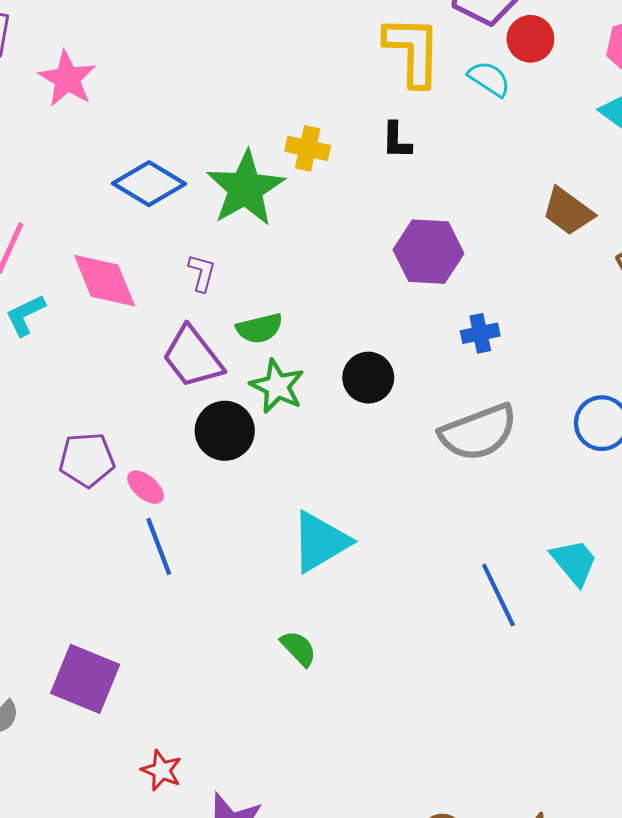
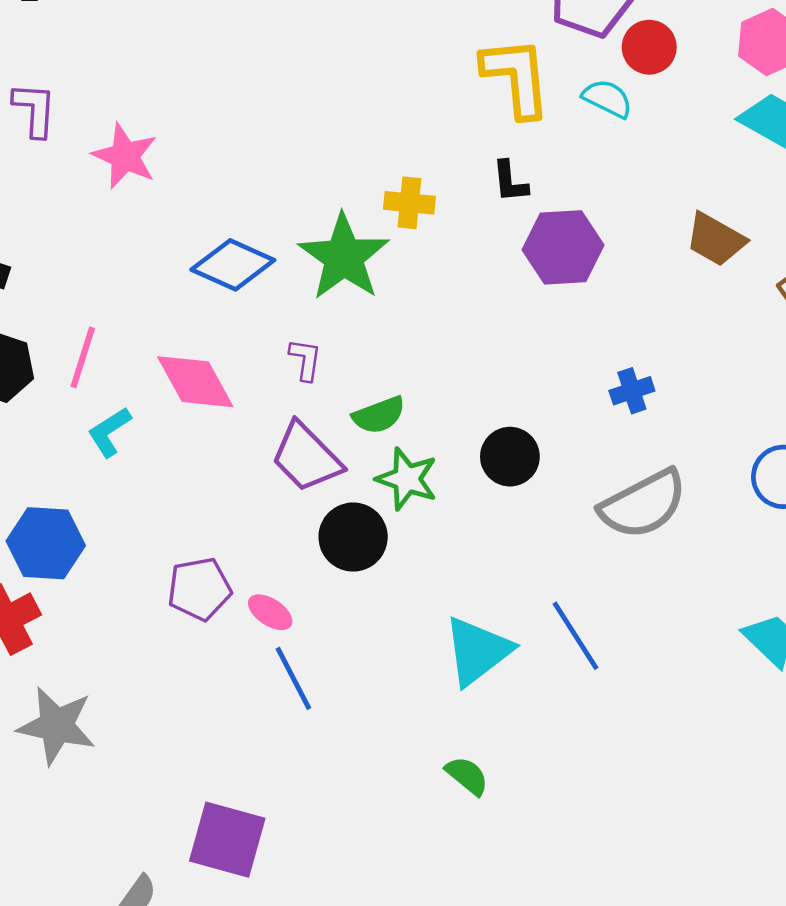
purple hexagon: (428, 252) -> (563, 247), moved
blue line: (498, 595) -> (575, 636), moved

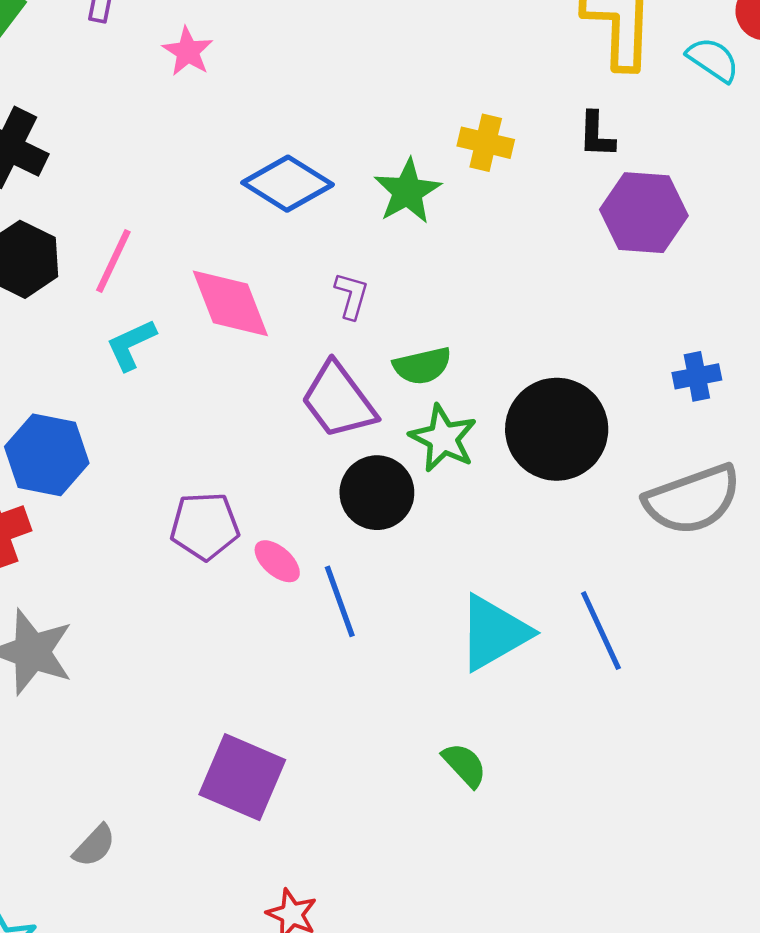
pink star: (125, 156) -> (188, 51), size x0.7
green star: (344, 257) -> (407, 191), size x0.7
black circle: (510, 457) -> (557, 429), size x1.6
blue line: (293, 678) -> (340, 601), moved
purple square: (227, 840) -> (242, 777), moved

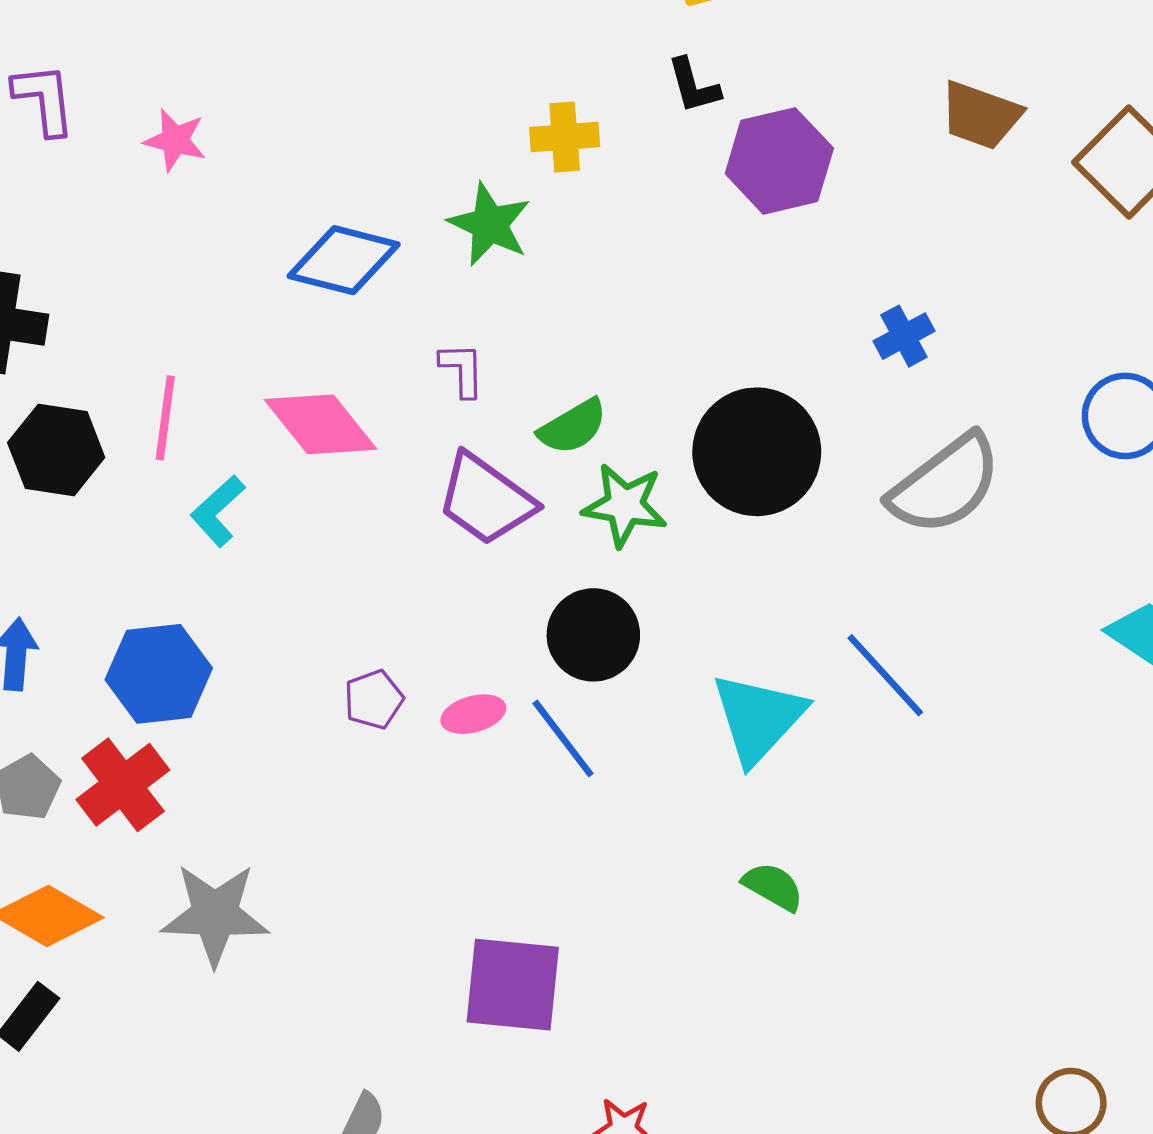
black circle: (377, 493) -> (593, 635), moved
purple pentagon: (205, 526) -> (374, 699), size x0.7
pink ellipse: (277, 561) -> (473, 714), turned -39

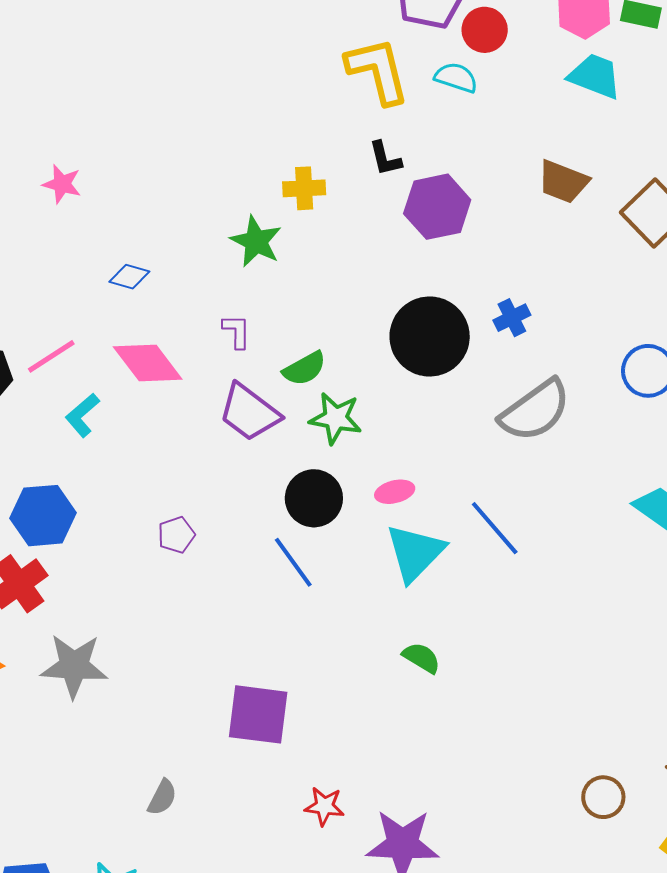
blue diamond: (344, 260) -> (129, 277), moved, size x0.6
pink line: (165, 418) -> (51, 356), turned 48
black circle: (757, 452) -> (430, 337), moved
pink ellipse: (473, 714) -> (395, 492), moved

